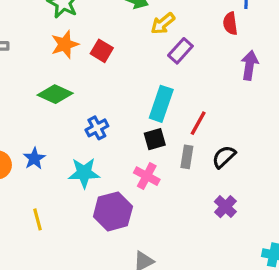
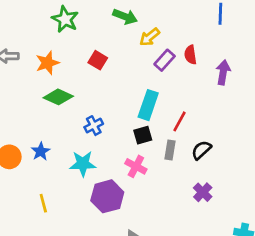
red semicircle: (230, 23) -> (190, 55), moved
orange star: (65, 44) -> (47, 63), moved

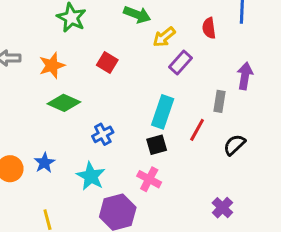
red semicircle: (190, 55) -> (209, 28), moved
gray rectangle: (170, 150) -> (219, 101), moved
black semicircle: (201, 150) -> (234, 145), moved
cyan star: (83, 164) -> (91, 176), turned 30

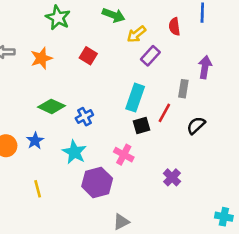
green diamond: (64, 103) -> (52, 106), moved
black square: (157, 145) -> (142, 125), moved
purple cross: (222, 208) -> (172, 177), moved

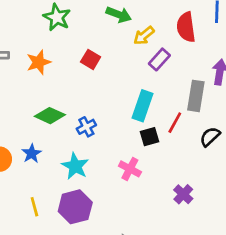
red semicircle: (174, 27) -> (186, 27), size x1.5
gray rectangle: (183, 89) -> (196, 96), size x1.5
purple hexagon: (97, 182) -> (75, 207), moved

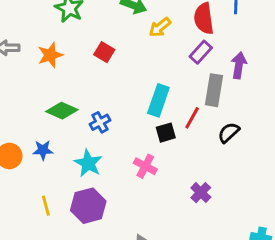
purple rectangle: (159, 59) -> (201, 52), moved
blue star: (32, 153) -> (43, 150), turned 30

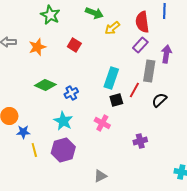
blue star: (43, 150) -> (23, 132), moved
purple cross: (201, 193) -> (140, 141), turned 32

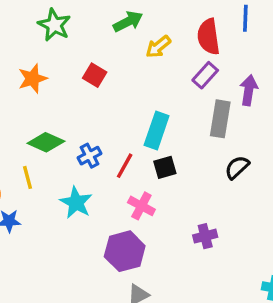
green arrow: (94, 13) -> (128, 22), turned -48
red line: (134, 90) -> (125, 166), moved
yellow line: (34, 150) -> (27, 177), moved
purple hexagon: (63, 150) -> (125, 251), moved

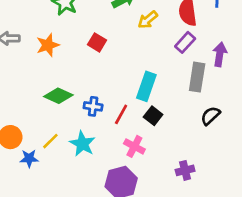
blue cross: (89, 156) -> (93, 106), turned 36
black square: (165, 167) -> (153, 116), turned -36
yellow line: (27, 177) -> (50, 141), moved, turned 60

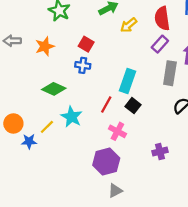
blue cross: (93, 106) -> (83, 65), moved
cyan star: (82, 144) -> (72, 117), moved

